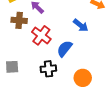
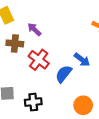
blue arrow: (81, 25) -> (82, 60), moved
black cross: (48, 69) -> (33, 102), moved

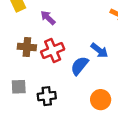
brown cross: (15, 43) -> (27, 47), moved
red cross: (39, 60) -> (53, 50), turned 30

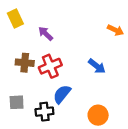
blue semicircle: (80, 66) -> (62, 94), moved

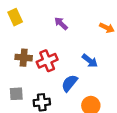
purple arrow: (46, 34) -> (61, 23), moved
blue semicircle: (62, 94) -> (70, 83), moved

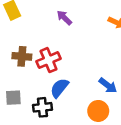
blue arrow: (90, 61) -> (108, 86), moved
blue semicircle: (70, 83) -> (59, 88), moved

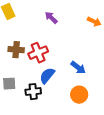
blue arrow: (108, 86) -> (78, 68), moved

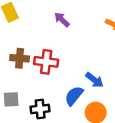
red cross: (38, 53) -> (46, 62), turned 30
blue semicircle: (47, 76) -> (74, 96), moved

